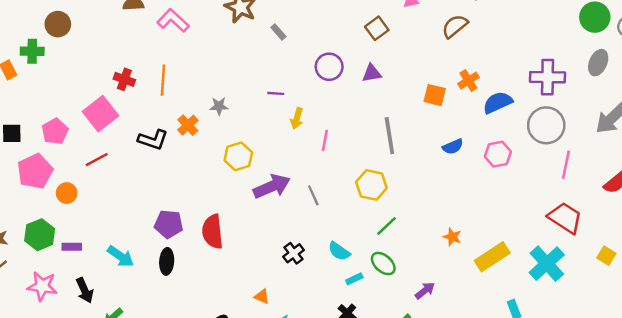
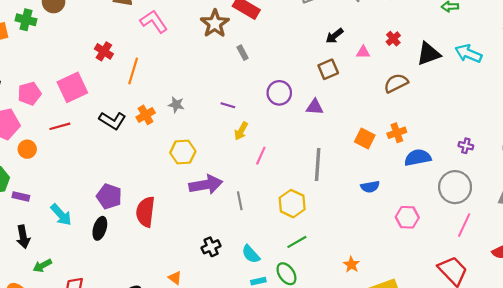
purple cross: (548, 77) -> (466, 146), size x0.5
red cross: (124, 79) -> (104, 51), moved
pink hexagon: (498, 154) -> (407, 217), moved

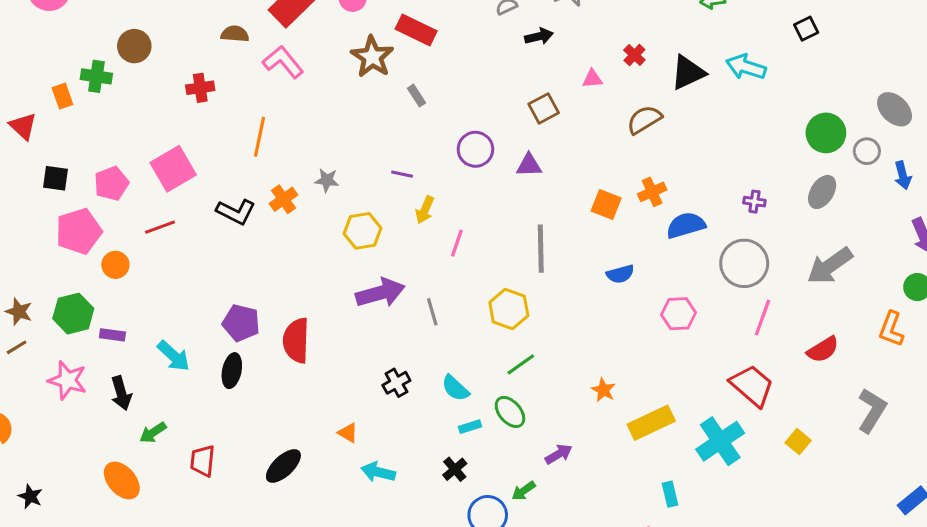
black arrow: (334, 36) -> (539, 36), moved, turned -150
red cross: (104, 51) -> (200, 88), moved, turned -36
yellow hexagon: (183, 152) -> (363, 231), moved

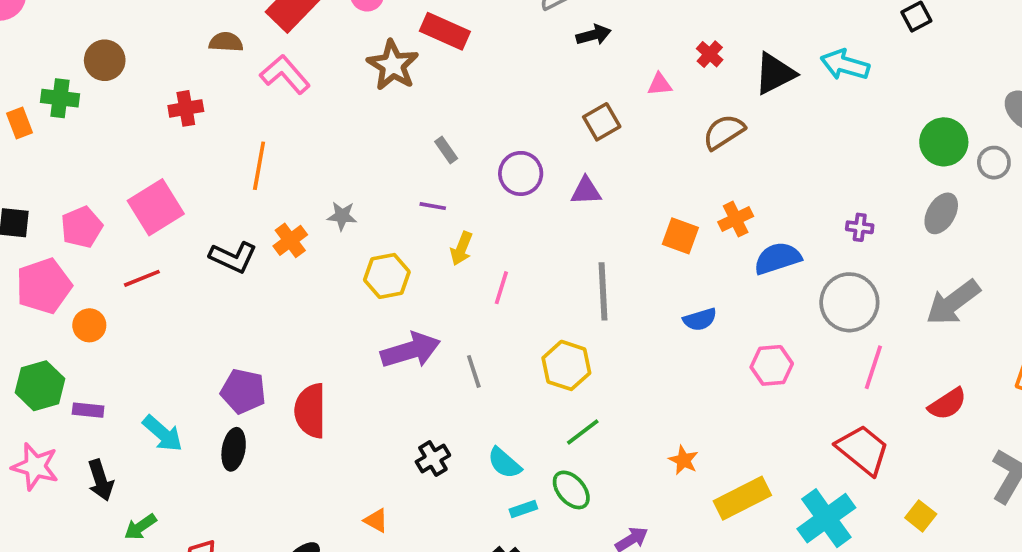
gray rectangle: (417, 96) -> (446, 150), moved

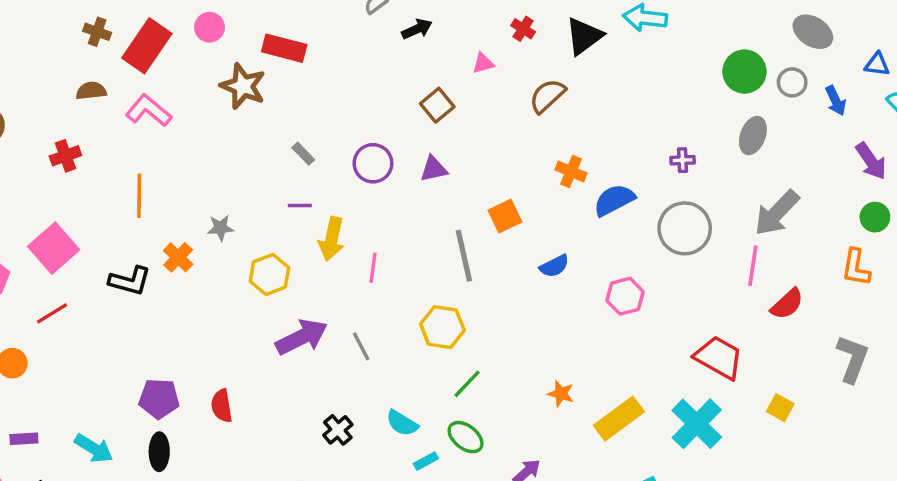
orange cross: (736, 219) -> (571, 171), turned -32
orange square: (680, 236) -> (505, 216), moved, turned -36
yellow arrow: (461, 249) -> (332, 239), size x1.4
pink line: (873, 367) -> (753, 266), moved
red semicircle: (310, 411) -> (222, 406), size x0.7

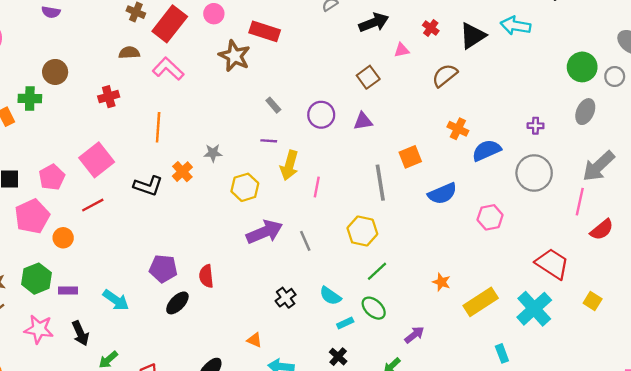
black arrow: (417, 29) -> (374, 23), moved, size x1.4
blue semicircle: (554, 266) -> (442, 194), size x1.4
black ellipse: (159, 452) -> (177, 303), moved, turned 40

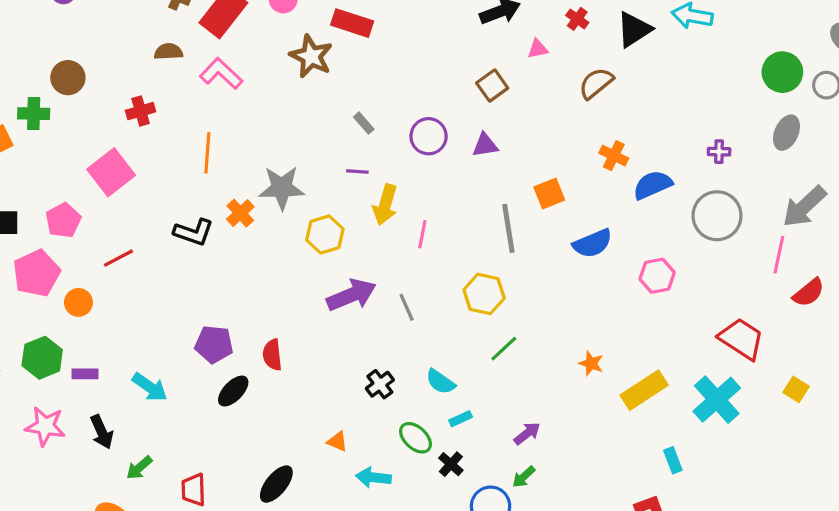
gray star: (213, 153) -> (282, 188), size x1.8
pink square: (97, 160) -> (111, 172), moved
green ellipse: (374, 308) -> (416, 438), moved
purple arrow: (414, 335) -> (527, 433), moved

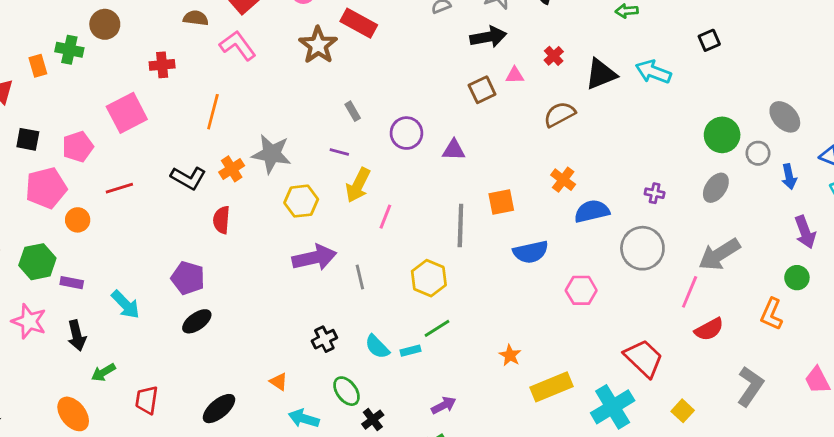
brown square: (492, 86) -> (482, 90), moved
red semicircle: (272, 355) -> (221, 220), moved
cyan rectangle: (461, 419) -> (410, 351), moved

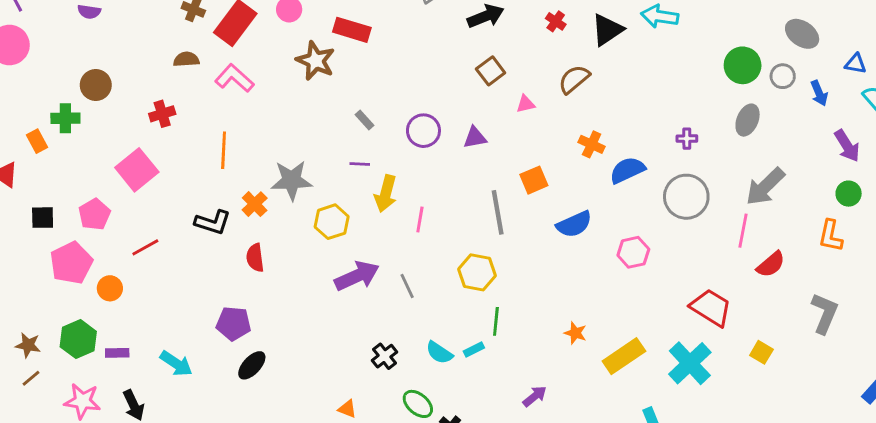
pink triangle: (515, 75) -> (525, 104), moved
green line: (437, 328) -> (496, 321), turned -40
purple arrow: (444, 405) -> (535, 396), moved

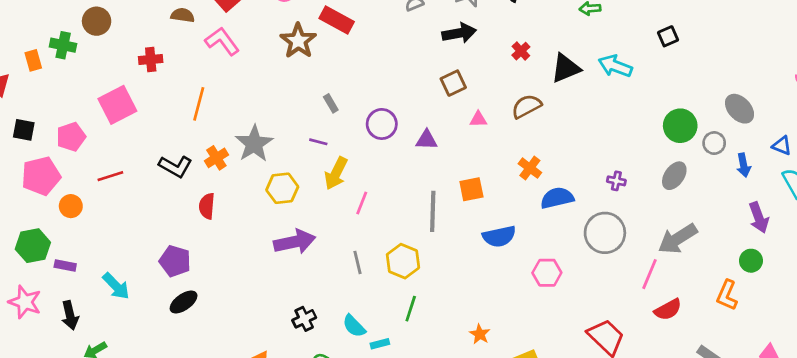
gray star: (292, 180) -> (254, 144), turned 30
gray line: (407, 286) -> (357, 262), moved
cyan rectangle: (474, 350) -> (380, 344), moved

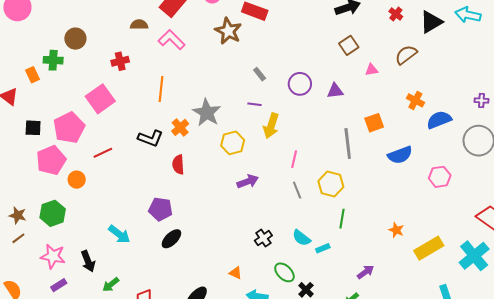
pink pentagon: (71, 137) -> (69, 128), size x1.4
pink line: (362, 203) -> (294, 159), moved
purple arrow: (295, 242) -> (248, 181), size x0.7
purple rectangle: (65, 265) -> (59, 285), moved, turned -35

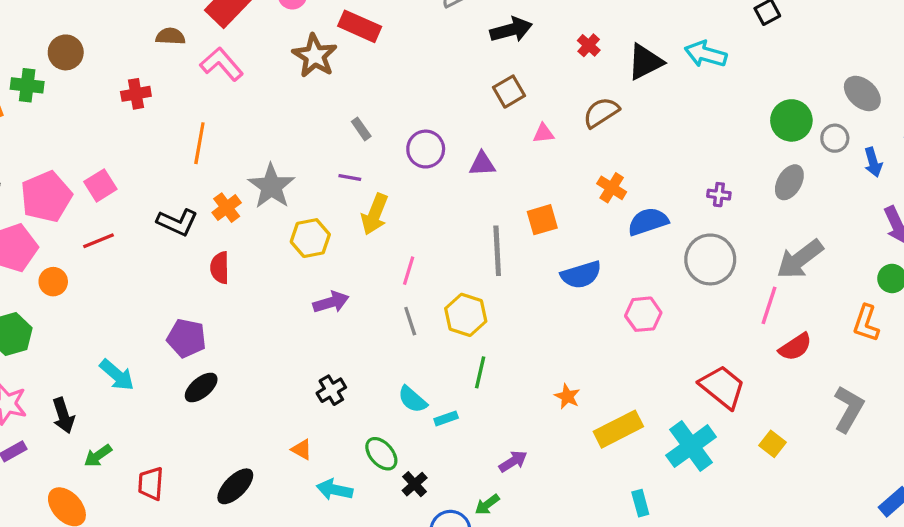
pink square: (100, 99) -> (100, 185), moved, size x0.7
black cross: (263, 238) -> (331, 390), moved

